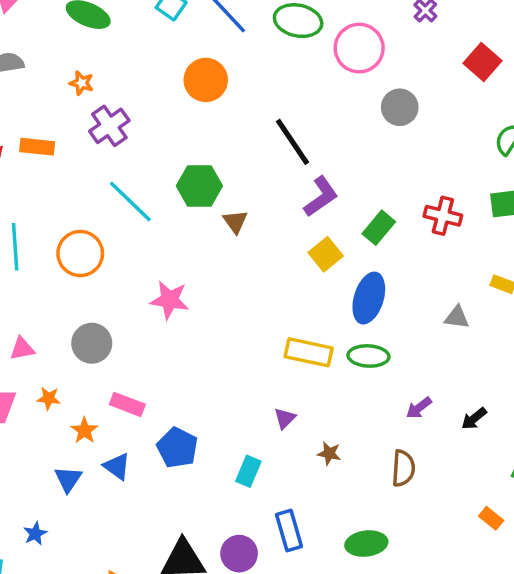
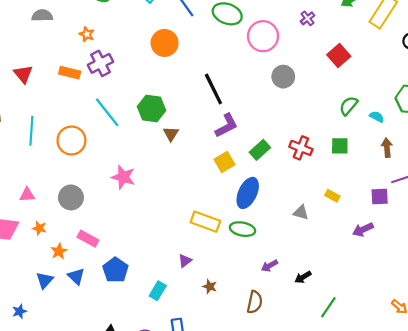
orange rectangle: (37, 147) -> (70, 73), moved

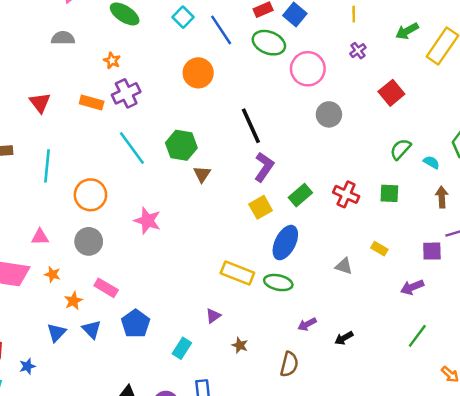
purple L-shape: (226, 126) -> (264, 167), turned -30
orange circle: (71, 141) -> (90, 195), moved
green line: (328, 307) -> (417, 336), moved

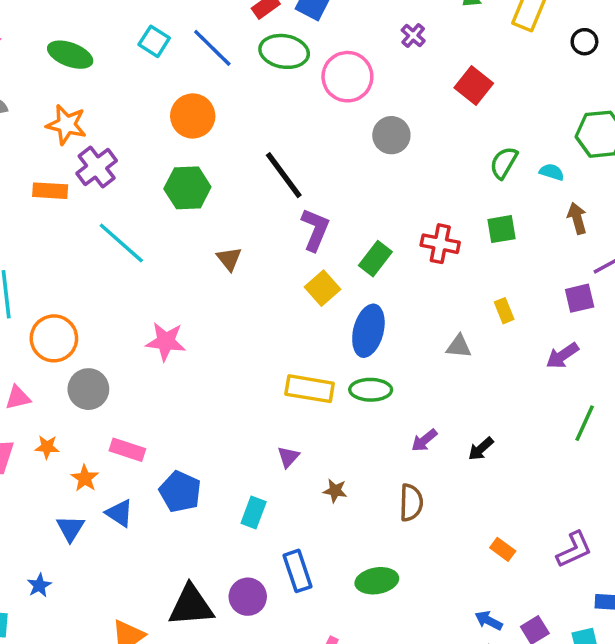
orange star: (112, 61) -> (66, 125), size x1.6
green hexagon: (181, 145) -> (187, 188), moved
orange circle: (90, 195) -> (54, 338), moved
yellow rectangle: (379, 249) -> (504, 311), turned 49

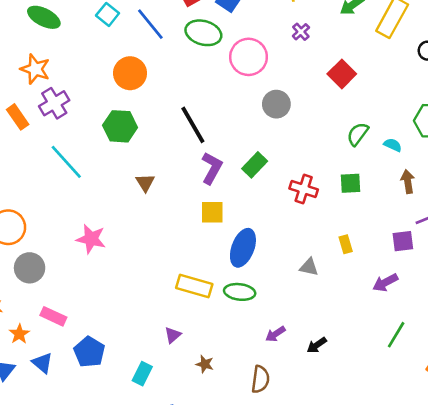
orange rectangle: (50, 191) -> (18, 117), turned 45
green rectangle: (375, 259) -> (255, 165), moved
yellow square: (323, 288) -> (212, 212), turned 35

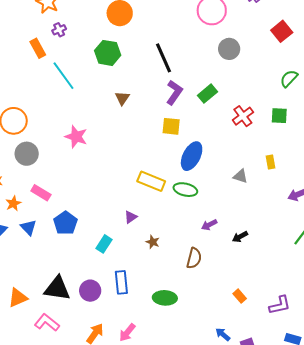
purple cross: (54, 103) -> (59, 30), size x0.6
orange rectangle: (18, 117) -> (38, 48), moved
red cross: (304, 189) -> (243, 116), turned 30

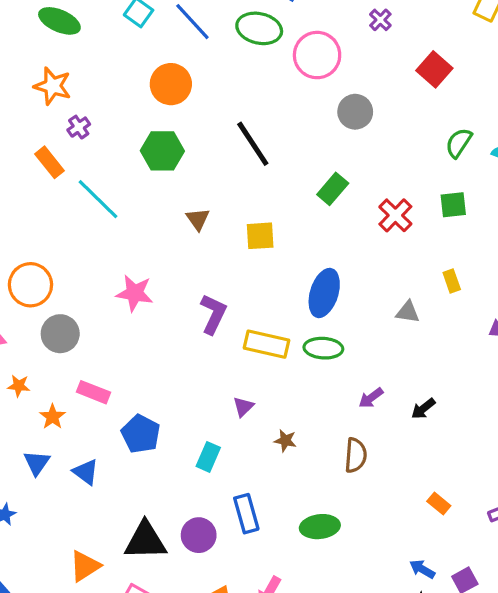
purple L-shape: (174, 92) -> (213, 314), moved
yellow square: (171, 126) -> (260, 236), moved
blue triangle: (29, 227) -> (86, 472), moved

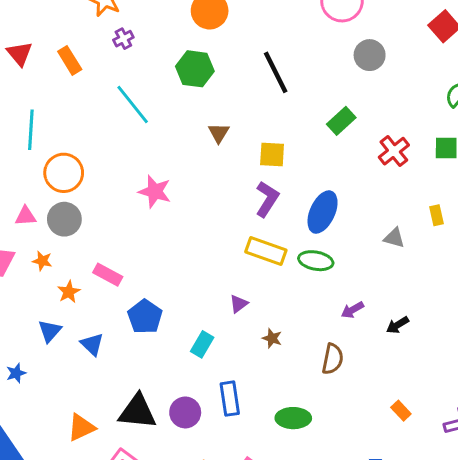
orange rectangle: (49, 162) -> (70, 60), moved
purple L-shape: (213, 314) -> (267, 199), moved
gray circle: (60, 334) -> (64, 219), moved

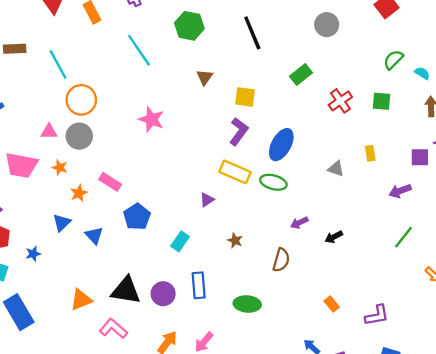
cyan line: (31, 130) -> (58, 64), turned -36
purple triangle: (239, 304) -> (207, 200), moved

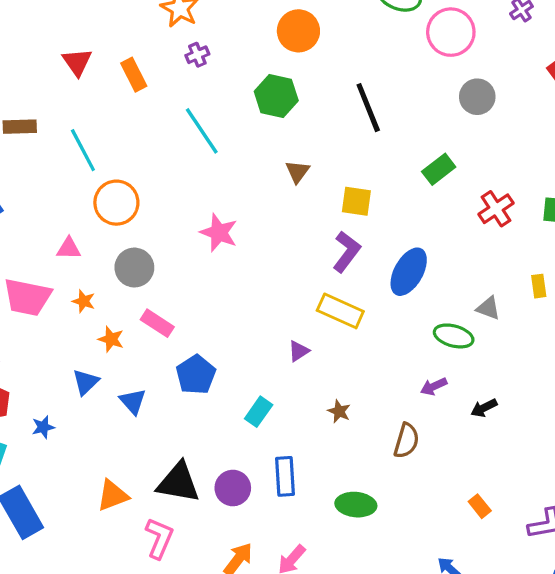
gray circle: (79, 136) -> (134, 268), moved
green ellipse: (273, 182) -> (454, 336), moved
orange star: (79, 193) -> (111, 339), turned -30
pink L-shape: (113, 329) -> (159, 538), turned 72

